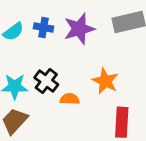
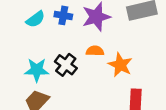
orange semicircle: (70, 99) -> (95, 51), moved

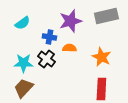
blue cross: (63, 15) -> (49, 37), moved
orange star: (120, 65) -> (101, 57), moved

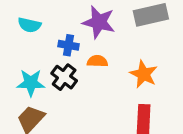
purple star: (70, 21) -> (99, 22), turned 30
cyan semicircle: (22, 23) -> (29, 25), turned 49

